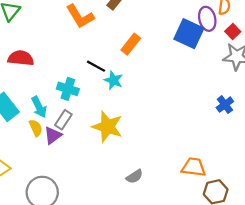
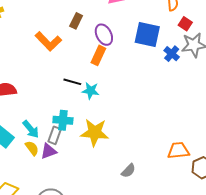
purple ellipse: (207, 19) -> (104, 35), moved
cyan cross: (68, 89) -> (63, 120), moved
blue cross: (225, 105) -> (172, 54), moved
purple triangle: (53, 135) -> (49, 151), turned 30

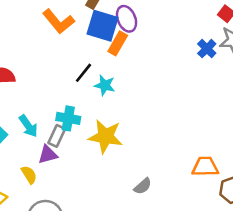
blue square: (147, 34) -> (102, 26), moved
black line: (72, 82) -> (84, 73), turned -72
yellow semicircle: (32, 148) -> (29, 175), moved

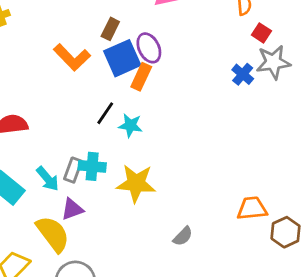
blue square: (102, 26) -> (122, 58), turned -36
gray rectangle: (57, 136) -> (73, 170), moved
yellow semicircle: (29, 175) -> (53, 234), size x1.8

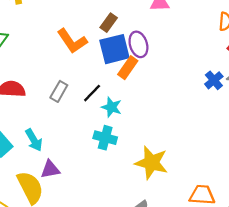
cyan cross: (92, 166) -> (105, 138), moved
gray rectangle: (73, 170) -> (59, 91), moved
yellow star: (136, 183) -> (151, 163), moved

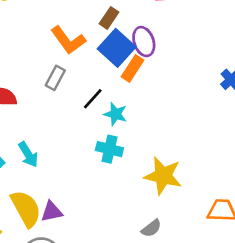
blue square: (114, 49) -> (117, 48), turned -32
gray rectangle: (59, 91) -> (55, 78), moved
purple triangle: (50, 169) -> (52, 212), moved

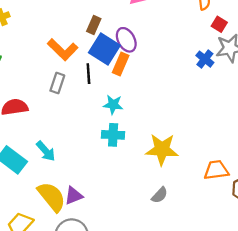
black line: (93, 99) -> (88, 74), moved, turned -36

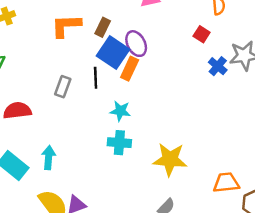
red square: (219, 24) -> (202, 34), moved
orange L-shape: (63, 50) -> (66, 26), moved, turned 132
cyan arrow: (46, 151) -> (49, 157), turned -135

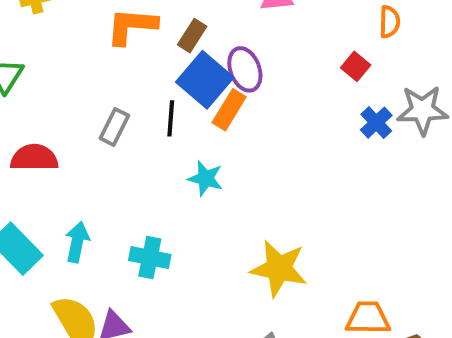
cyan cross: (119, 143) -> (150, 258), moved

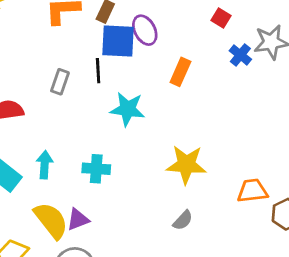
blue square: (205, 80) -> (118, 41), turned -30
orange rectangle: (229, 110) -> (180, 72), moved
cyan star: (206, 178) -> (128, 109), size x1.4

